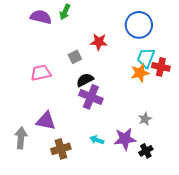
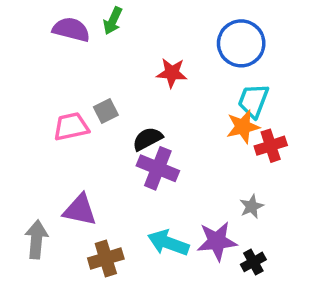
gray square: (75, 57) -> (106, 111), moved
red cross: (161, 67) -> (271, 146), moved, turned -30
cyan arrow: (97, 140) -> (168, 243), size x1.6

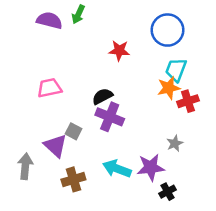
gray square: (106, 111) -> (73, 131), moved, turned -35
purple triangle: (80, 210) -> (55, 146), turned 30
black cross: (253, 262) -> (168, 192), moved

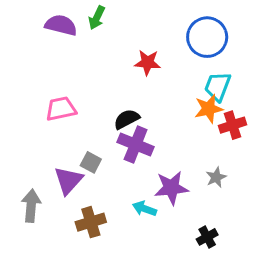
purple triangle: (55, 146) -> (68, 180), turned 30
purple star: (151, 167) -> (171, 188), moved
cyan arrow: (117, 169) -> (144, 209), size x0.7

